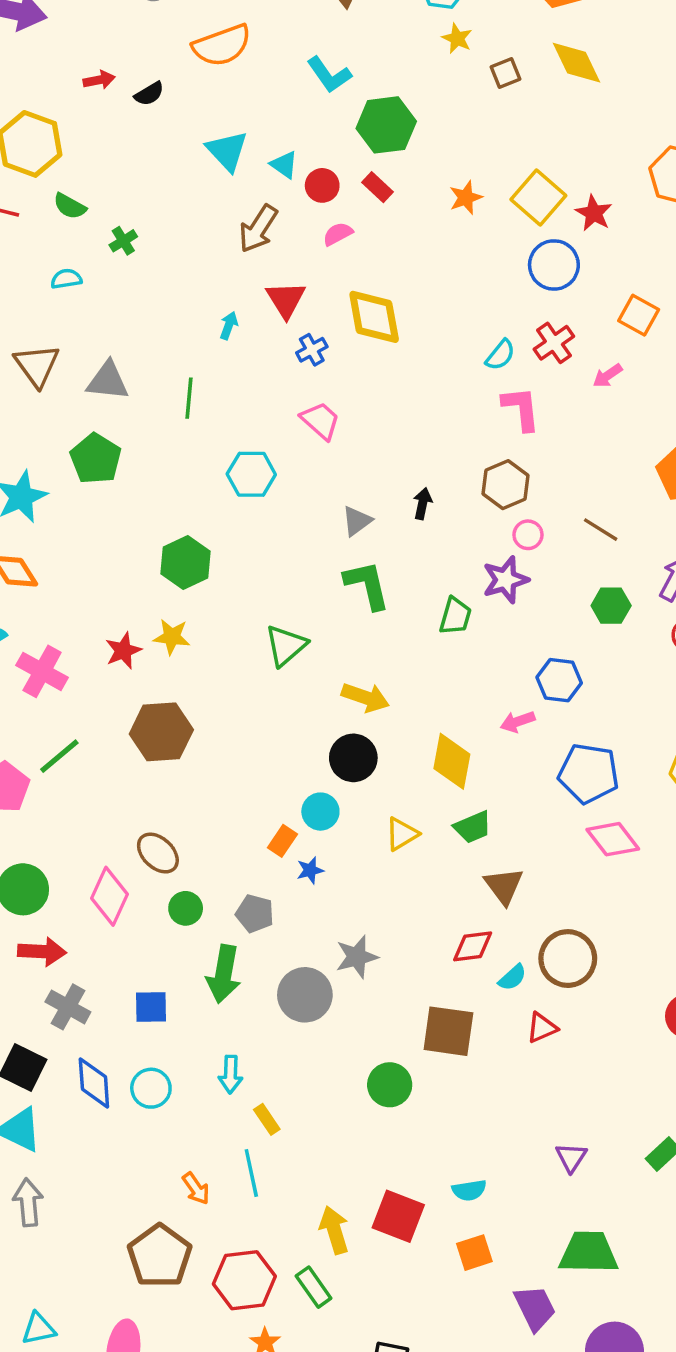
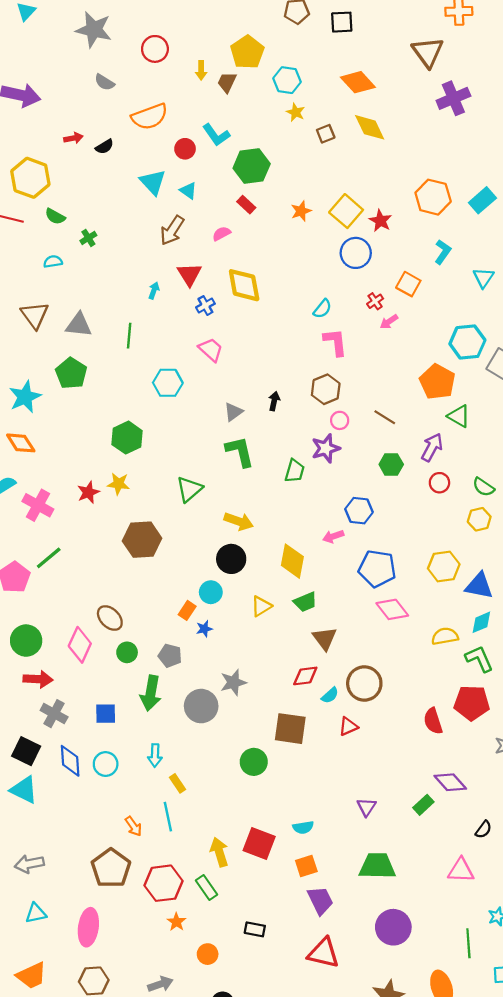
red circle: (322, 185) -> (185, 149), moved
red cross: (554, 343) -> (375, 301), moved, size x0.7
brown hexagon: (161, 732) -> (142, 540), moved
gray arrow: (28, 1202) -> (29, 864), moved, turned -96
purple trapezoid: (535, 1308) -> (320, 900), moved

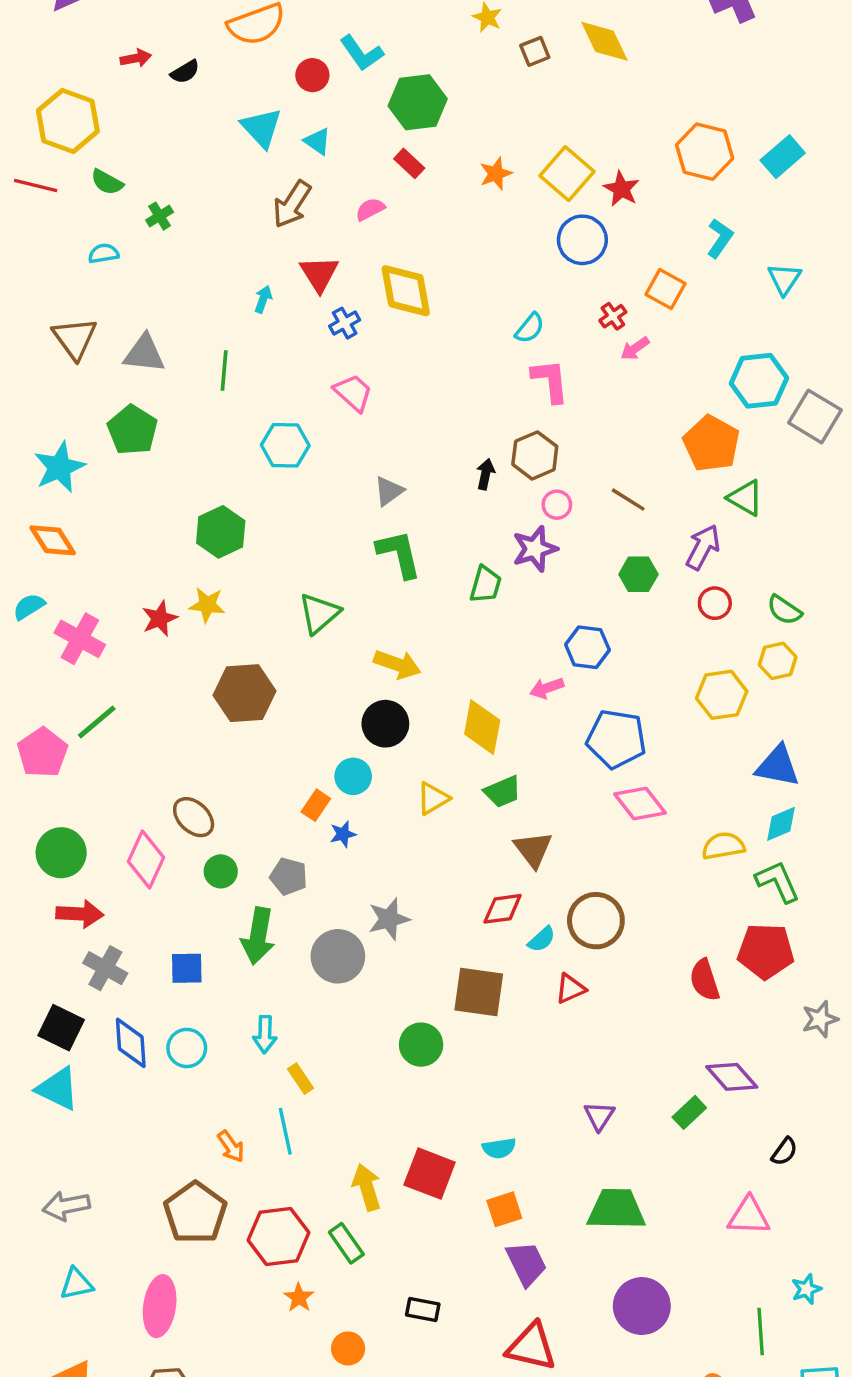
black arrow: (274, 401) -> (486, 474), moved
yellow hexagon: (444, 566) -> (722, 695), moved

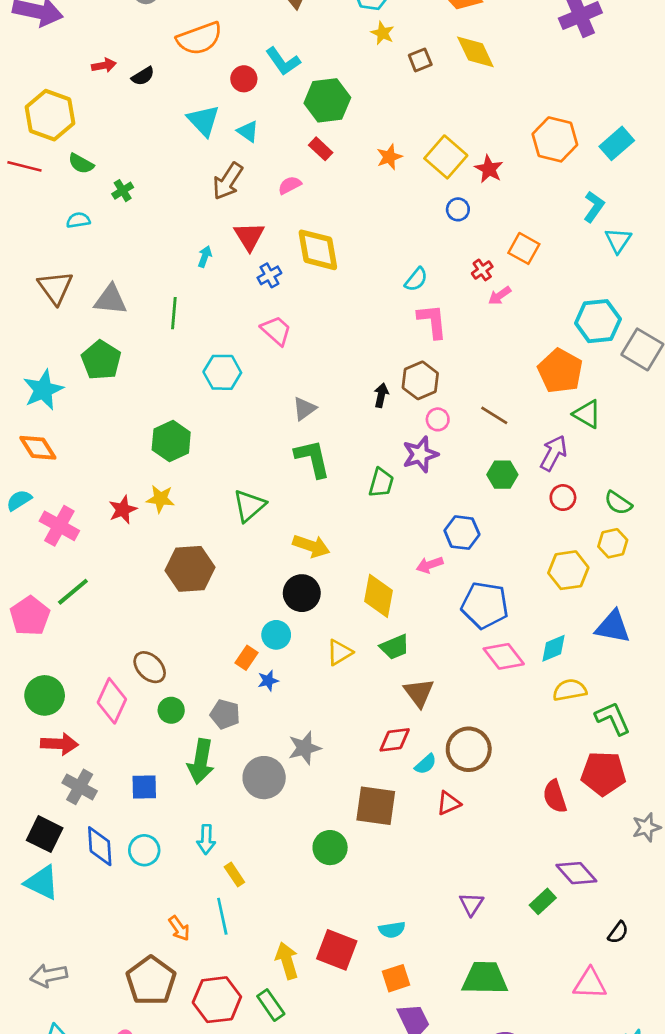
cyan L-shape: (720, 238) -> (594, 207), moved
blue circle: (582, 240) -> (458, 209), size x0.6
cyan diamond: (781, 824) -> (554, 648), moved

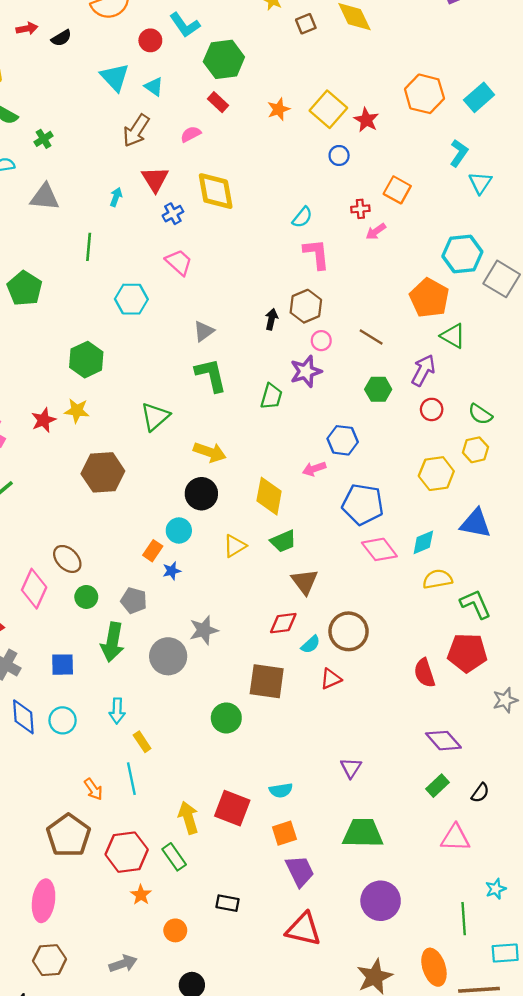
red cross: (482, 270) -> (360, 209), turned 30
gray triangle: (111, 300) -> (45, 197), moved
green rectangle: (543, 901) -> (438, 786), moved

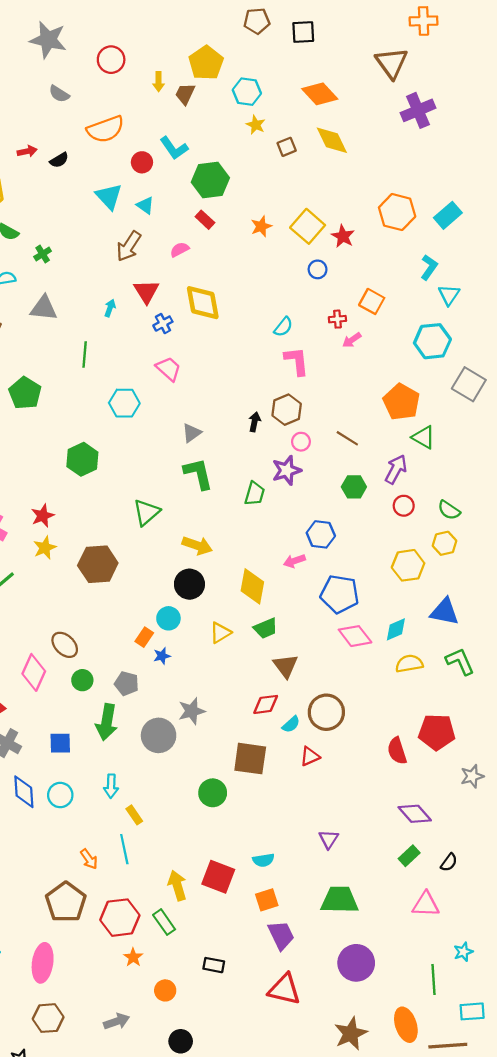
cyan hexagon: (462, 254) -> (432, 341), moved
yellow star: (77, 411) -> (45, 548), moved, turned -30
green L-shape: (476, 604) -> (460, 661), moved

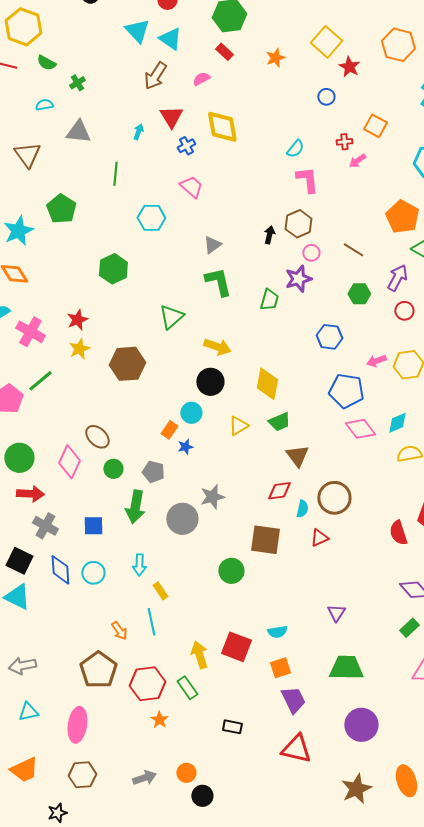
cyan triangle: (145, 205) -> (170, 39), size x1.4
yellow square: (308, 226) -> (326, 42), moved
pink arrow: (294, 561) -> (376, 361), moved
cyan semicircle: (291, 724) -> (302, 509), turned -36
orange circle: (165, 990) -> (186, 773), moved

